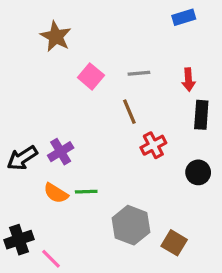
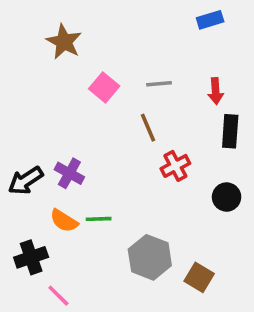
purple cross: (61, 152) -> (69, 173), turned -30
black cross: (19, 240) -> (31, 257), moved

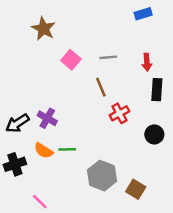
black cross: (31, 257) -> (15, 164), moved

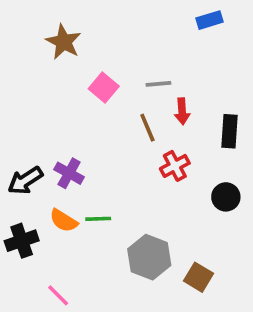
red arrow: (147, 62) -> (182, 111), moved

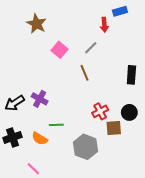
gray line: (158, 84) -> (91, 48), turned -40
red arrow: (182, 111) -> (104, 25), moved
red cross: (175, 166) -> (100, 111), moved
orange semicircle: (64, 221) -> (40, 138), moved
brown square: (199, 277) -> (114, 128), moved, turned -35

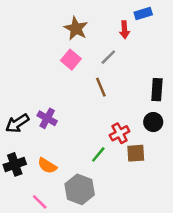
brown star: (36, 24) -> (76, 28), moved
black circle: (129, 112) -> (153, 122), moved
green line: (56, 125) -> (98, 154), moved, turned -48
gray hexagon: (86, 147) -> (80, 189), moved

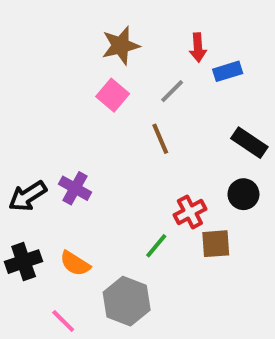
blue rectangle: (143, 14) -> (228, 71), moved
brown star: (76, 28) -> (121, 46), turned 30
black rectangle: (157, 90) -> (249, 143), turned -60

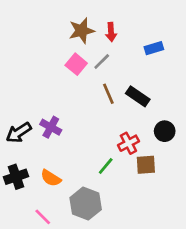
red arrow: (198, 48) -> (111, 32), moved
gray line: (172, 91) -> (102, 62), moved
black rectangle: (249, 143) -> (138, 96), moved

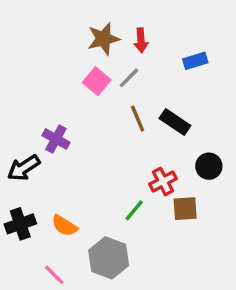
purple cross: (51, 127) -> (56, 139), moved

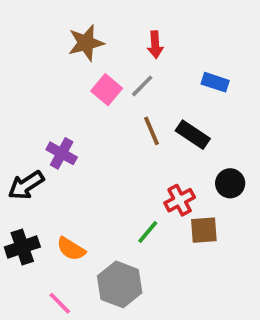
brown star: (104, 39) -> (86, 43), moved
blue rectangle: (195, 61) -> (215, 82), moved, turned 35

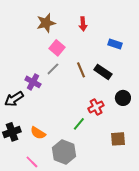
gray line: (142, 86) -> (53, 69), moved
brown square: (204, 230) -> (118, 139), moved

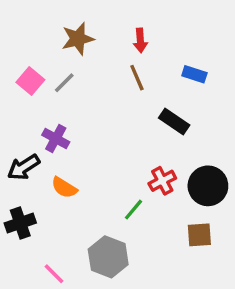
pink square: (57, 48) -> (30, 81), moved
gray line: (53, 69) -> (64, 83), moved
brown line: (81, 70) -> (137, 78), moved
black circle: (123, 98) -> (208, 186), moved, size x1.5
orange semicircle: (38, 133) -> (64, 188), moved

